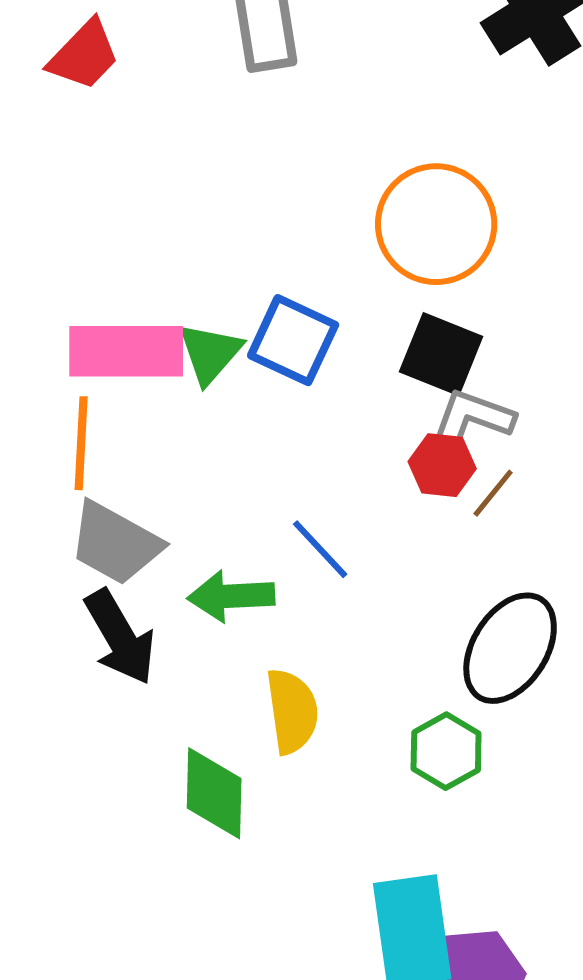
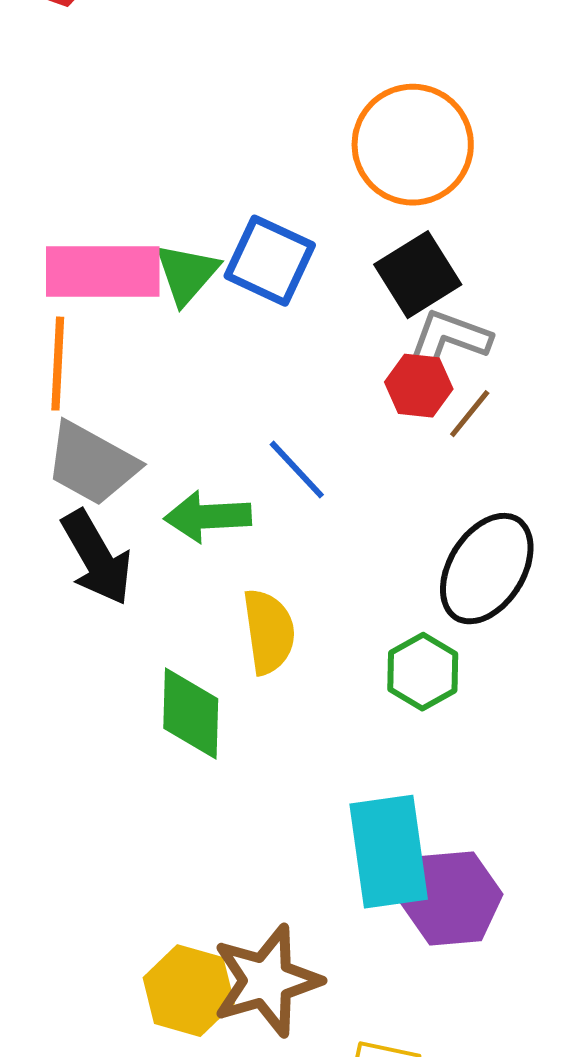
black square: (441, 354) -> (418, 275), turned 36

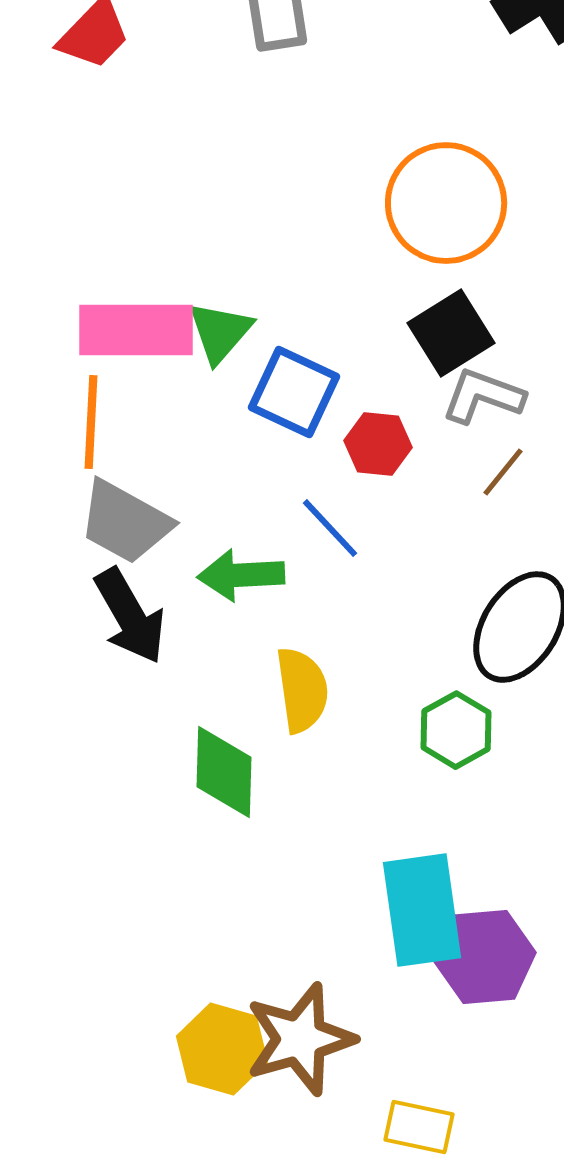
blue square: (270, 261) -> (294, 392), moved
red hexagon: (419, 386) -> (378, 444), moved

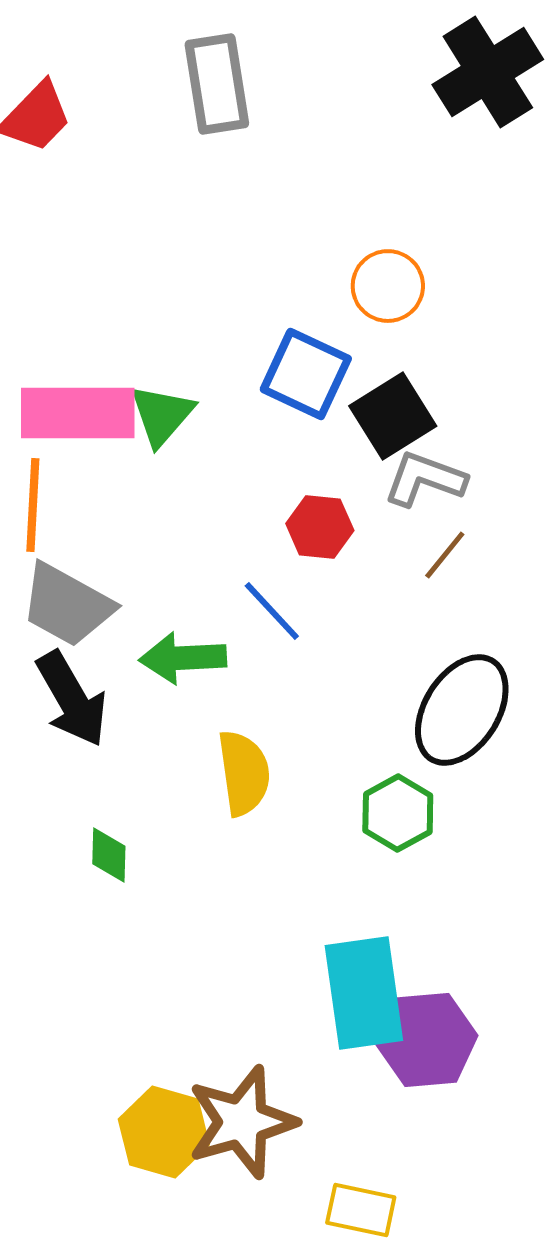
orange circle: (446, 203) -> (388, 286), size x0.6
blue square: (294, 392) -> (306, 374), moved
green diamond: (224, 772) -> (109, 855), moved, size x0.6

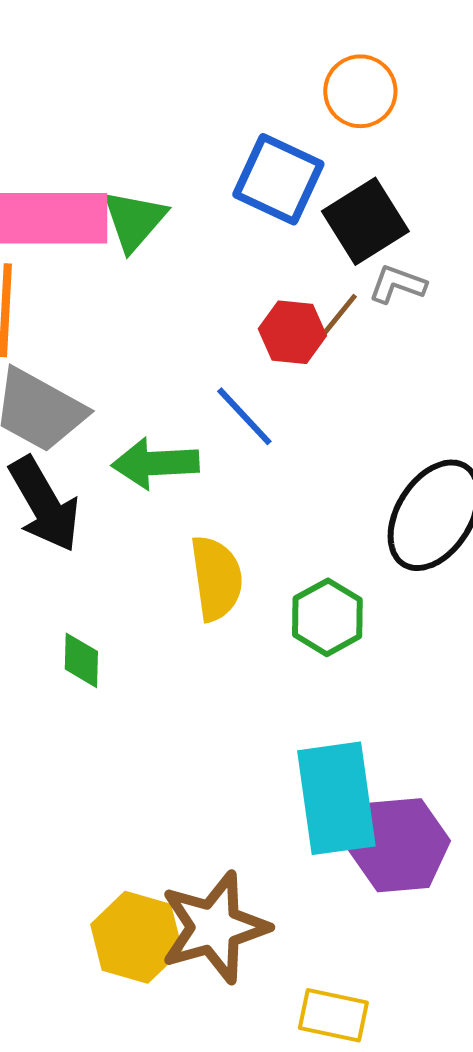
gray L-shape: (425, 479) -> (397, 284), size x0.7
brown line: (445, 555) -> (337, 317), moved
green hexagon: (398, 813) -> (327, 617), moved

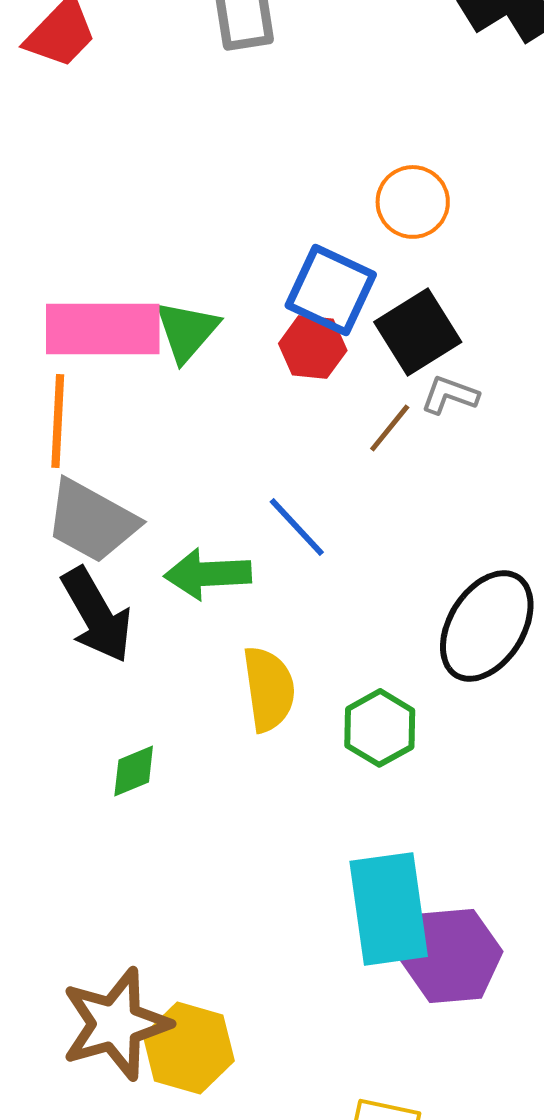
red hexagon: (292, 332) -> (313, 347), moved
green diamond: (81, 660) -> (134, 771), turned 66
brown star: (214, 927) -> (116, 1024), moved

